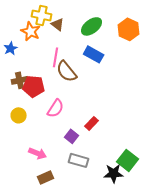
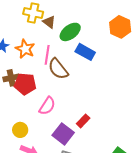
green ellipse: (92, 26) -> (70, 32), moved
orange star: (31, 31) -> (25, 49), moved
yellow circle: (19, 115) -> (20, 130), moved
purple square: (72, 136) -> (63, 134), size x1.5

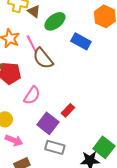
blue rectangle: (85, 52) -> (81, 41), moved
pink line: (47, 55) -> (32, 44), turned -36

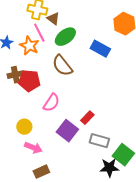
green ellipse: (55, 21) -> (65, 37), moved
pink line: (32, 44) -> (39, 33), moved
gray rectangle: (55, 147) -> (99, 141), moved

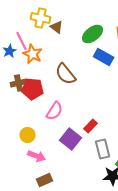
pink line: (39, 33) -> (22, 41), moved
green ellipse: (65, 37) -> (93, 34), moved
gray rectangle: (99, 141) -> (103, 149), turned 60

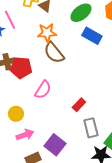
orange star: (33, 54) -> (47, 33), moved, turned -30
purple square: (71, 139) -> (55, 145), moved
pink arrow: (37, 156) -> (25, 135), turned -42

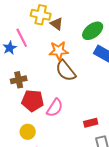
red pentagon: (21, 68) -> (33, 101), moved
red rectangle: (79, 105) -> (91, 123), turned 32

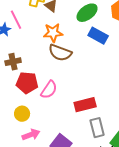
brown semicircle: (66, 71) -> (60, 53), turned -30
red rectangle: (91, 123) -> (85, 105), size x1.5

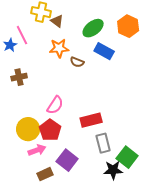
brown semicircle: (60, 53) -> (77, 62), moved, size x0.6
red pentagon: (27, 83) -> (50, 130), moved, turned 30
yellow circle: (22, 114) -> (28, 129), size x1.5

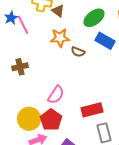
blue star: (10, 45) -> (11, 18), moved

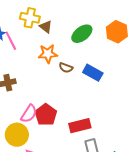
blue rectangle: (105, 41) -> (93, 73), moved
pink semicircle: (56, 95) -> (29, 114), moved
red pentagon: (51, 120) -> (46, 115), moved

